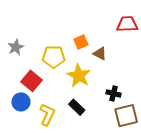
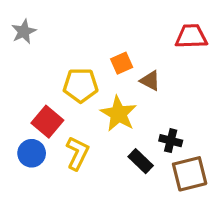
gray star: (16, 47) -> (24, 32), moved
black rectangle: (77, 107) -> (141, 161), moved
yellow L-shape: (47, 115) -> (77, 153), moved

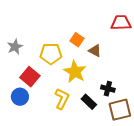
gray star: (24, 32) -> (15, 47), moved
orange square: (122, 63) -> (77, 40), turned -32
yellow L-shape: (77, 153) -> (62, 99), moved

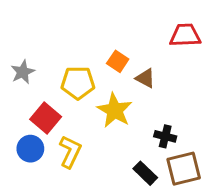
yellow L-shape: (62, 99) -> (70, 152), moved
black rectangle: (89, 102) -> (145, 173), moved

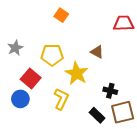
orange square: (118, 61) -> (61, 15), moved
yellow L-shape: (70, 152) -> (61, 99), moved

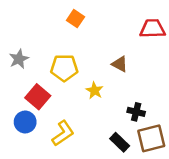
yellow star: (77, 73) -> (94, 90), size x0.6
yellow L-shape: (61, 99) -> (63, 133), moved, turned 30

